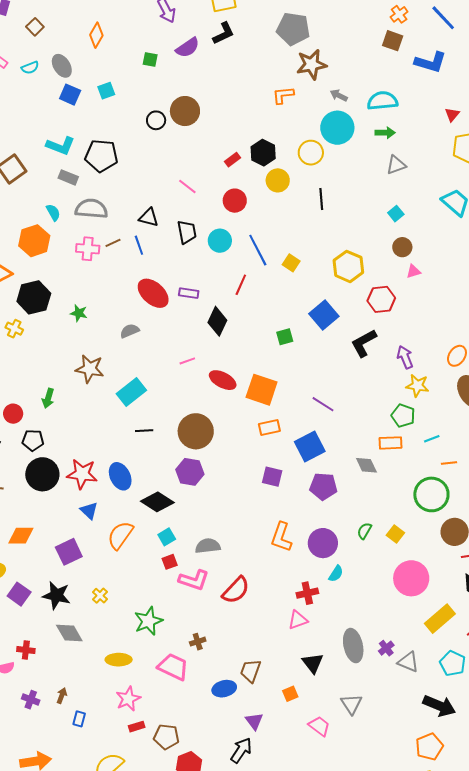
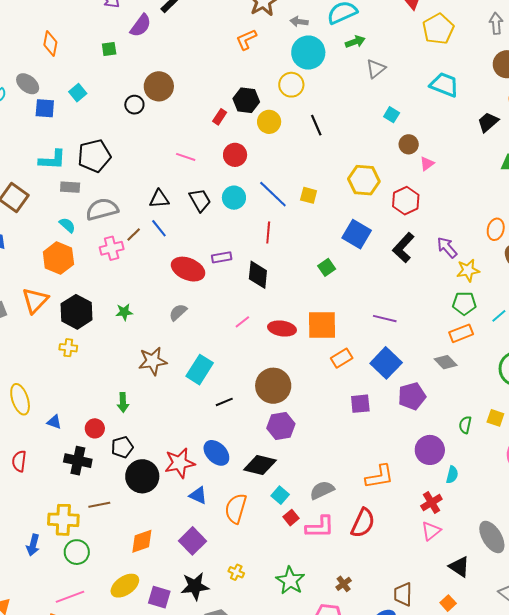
orange L-shape: (281, 537) -> (379, 477), moved, turned -100

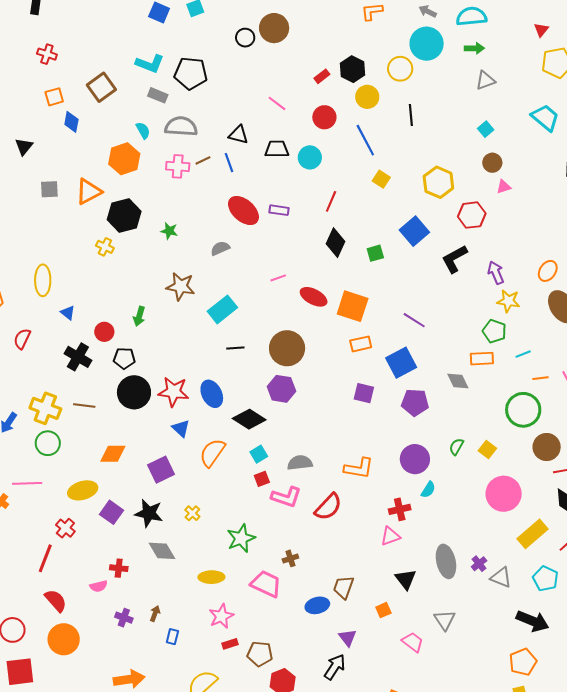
blue line: (273, 194) -> (365, 140), moved
black trapezoid: (200, 200) -> (277, 149), turned -80
black diamond: (258, 275) -> (336, 243), moved

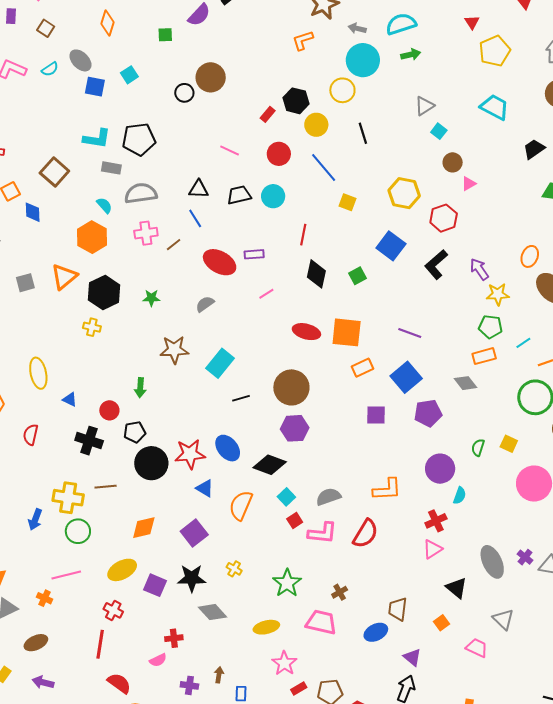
gray triangle: (485, 81) -> (424, 106), moved
brown line: (203, 160) -> (174, 245), moved
pink line: (278, 278) -> (266, 294), moved

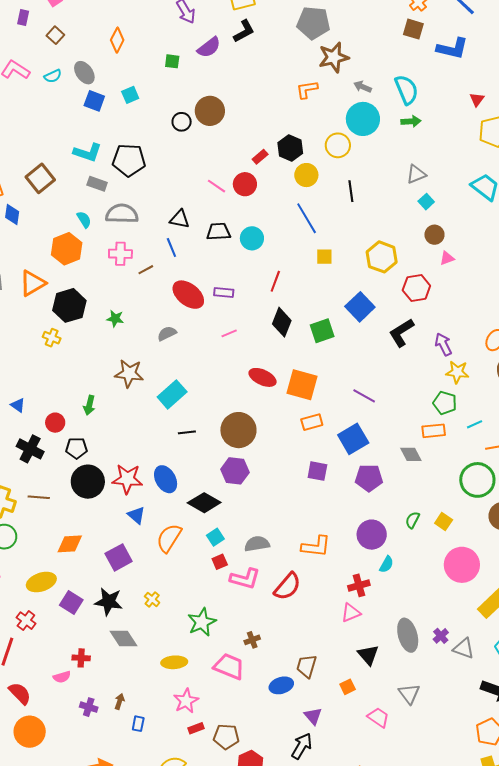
cyan semicircle: (401, 24) -> (406, 90), turned 76
red circle: (279, 154) -> (245, 184), moved
yellow square: (348, 202) -> (324, 257), turned -30
green square: (358, 276) -> (322, 331), size x1.4

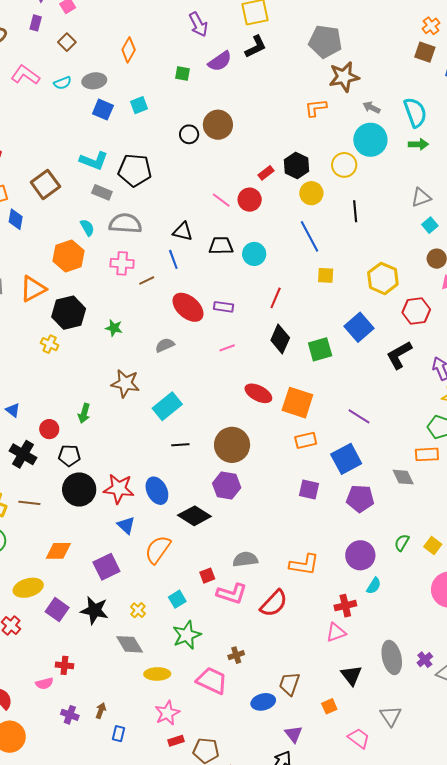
gray ellipse: (84, 73) -> (94, 81), turned -65
cyan square: (215, 537) -> (177, 599), moved
gray diamond: (124, 639) -> (130, 644), moved

